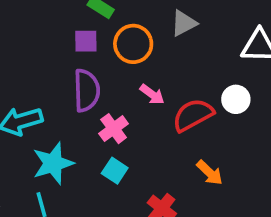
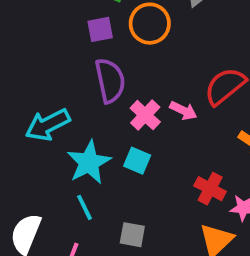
pink arrow: (152, 94) -> (183, 111), moved
cyan square: (115, 171) -> (137, 161), moved

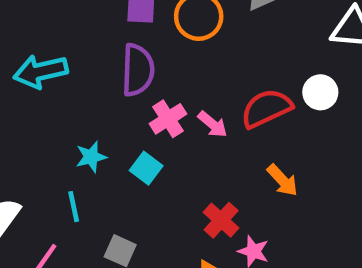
cyan arrow: (48, 125) -> (41, 72), moved
cyan star: (89, 162) -> (91, 157), size x0.6

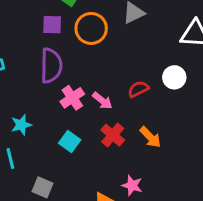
red semicircle: (266, 108) -> (138, 89), size x0.6
cyan square: (146, 168) -> (70, 142), moved
red cross: (221, 220) -> (113, 135), moved

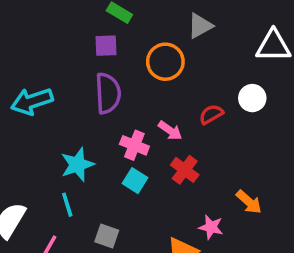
orange circle: (91, 28) -> (165, 62), moved
pink cross: (72, 98) -> (134, 145), moved, turned -30
cyan star: (21, 125) -> (77, 165), size x1.4
orange arrow: (150, 137) -> (249, 202), moved

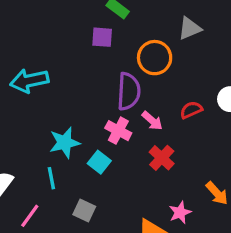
purple semicircle: (108, 93) -> (129, 91), moved
cyan square: (135, 181) -> (99, 162), moved
pink star: (211, 227) -> (180, 212), turned 30

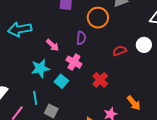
purple semicircle: (129, 91) -> (81, 38), size x0.6
pink arrow: (152, 121) -> (52, 45), moved
cyan line: (51, 178) -> (35, 98), moved

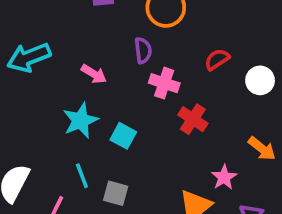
white circle: (144, 45) -> (260, 80), moved
pink cross: (74, 62) -> (164, 83), moved

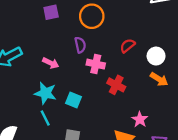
cyan star: (80, 120) -> (45, 93), turned -30
orange arrow: (262, 149) -> (159, 79), moved
cyan line: (82, 176) -> (45, 118), moved

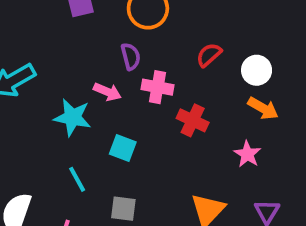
pink arrow: (51, 63) -> (107, 92), moved
cyan star: (45, 93) -> (72, 117), moved
pink star: (140, 120) -> (247, 154), moved

